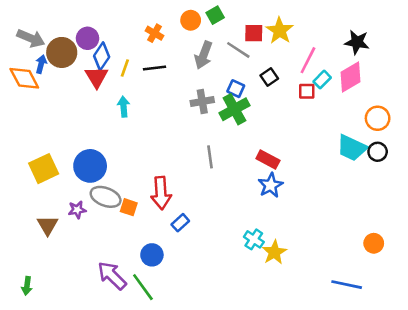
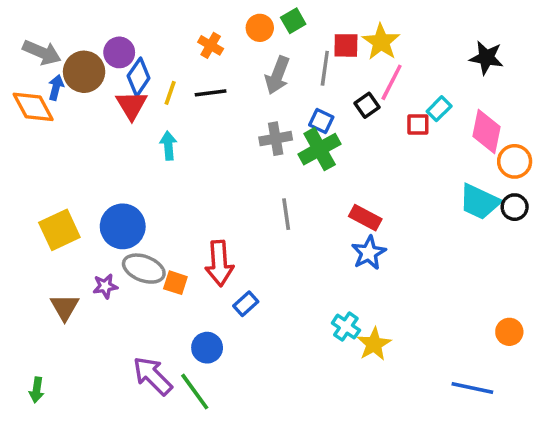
gray line: (238, 50) -> (325, 68), turned 65
pink line: (308, 60) -> (392, 82), moved
pink diamond: (350, 77) -> (486, 132), moved, turned -48

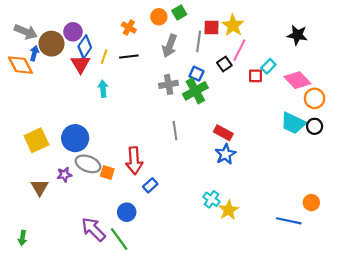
pink diamond: (486, 132) -> (297, 80), turned -56
blue line: (472, 388) -> (289, 221), moved

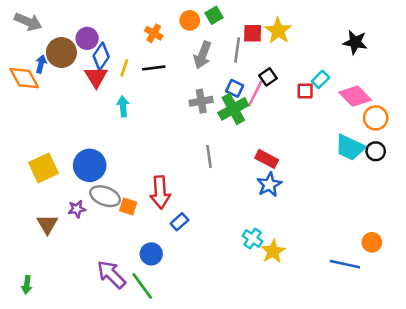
gray arrow: (26, 32) -> (28, 22), moved
pink line: (239, 50) -> (255, 94), moved

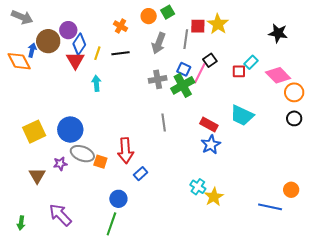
cyan trapezoid: (350, 147) -> (242, 115), moved
purple arrow: (111, 274) -> (60, 215), moved
green line: (142, 286) -> (111, 224), turned 55

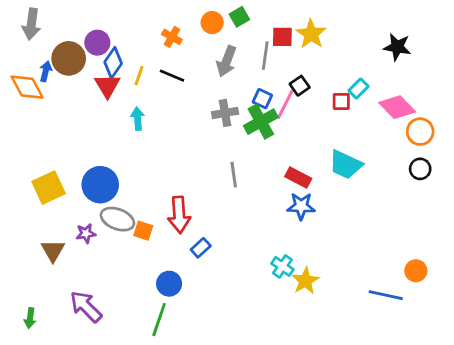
gray arrow: (22, 17) -> (31, 24), turned 75
black line: (120, 53) -> (172, 76), turned 30
blue star: (211, 145) -> (301, 206), turned 30

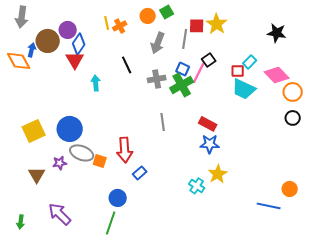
orange cross: (172, 37) -> (120, 26), turned 32
yellow line: (139, 76) -> (107, 23), moved, turned -32
black line: (172, 76) -> (127, 65), moved, turned 42
cyan trapezoid: (346, 165) -> (244, 89), moved
yellow star: (305, 281) -> (218, 174), moved

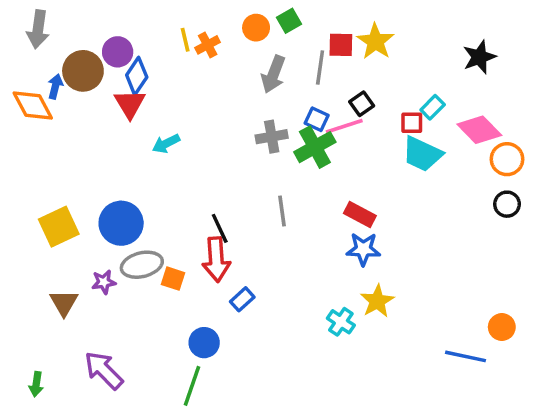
black star: (277, 33) -> (479, 57), turned -30
black line: (127, 65) -> (220, 228), moved
pink line: (199, 73) -> (344, 126), turned 45
cyan arrow: (96, 83) -> (166, 144), turned -112
gray ellipse: (82, 153) -> (142, 265), turned -35

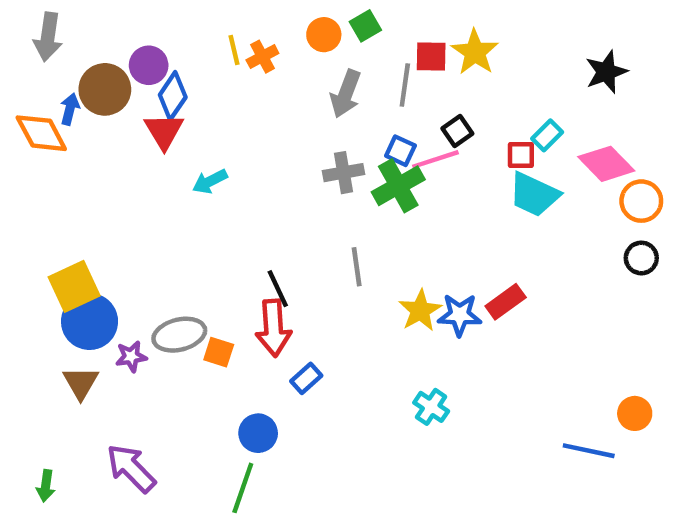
red rectangle: (360, 215) -> (506, 302), moved, turned -64
blue circle: (121, 223) -> (90, 321), moved
yellow star: (377, 301) -> (420, 311), moved

